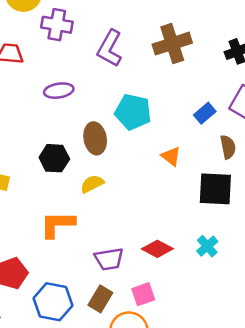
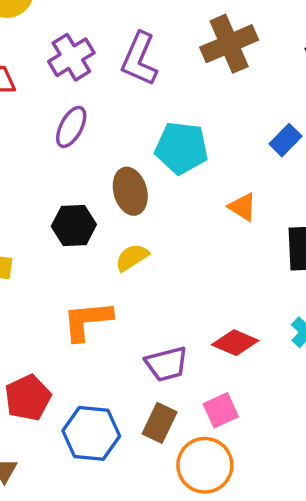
purple cross: (57, 25) -> (71, 57), moved, turned -36
purple ellipse: (59, 91) -> (71, 127), turned -48

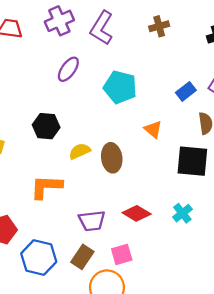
brown cross: (229, 44) -> (159, 26), size x0.6
purple ellipse: (71, 127) -> (68, 69), moved
brown ellipse: (130, 191) -> (112, 158), moved

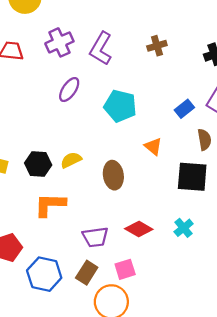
black hexagon: (46, 126) -> (38, 164), moved
yellow semicircle: (80, 151) -> (71, 160), moved

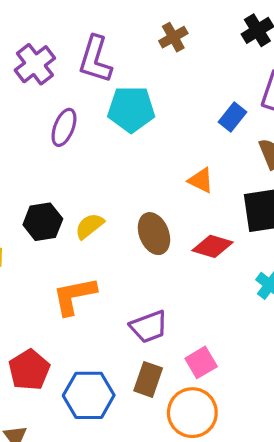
cyan pentagon: (120, 106) -> (131, 109), moved
black hexagon: (38, 164) -> (43, 222), moved
red diamond: (139, 229) -> (213, 246), moved

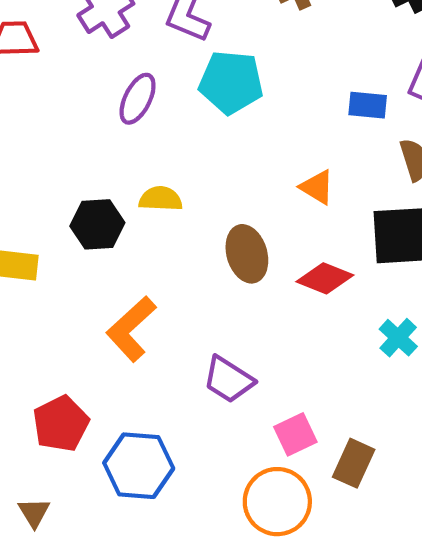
blue rectangle: (232, 117) -> (368, 105), turned 52
yellow semicircle: (89, 226) -> (161, 199), moved, turned 36
orange L-shape: (74, 296) -> (131, 329), turned -36
purple trapezoid: (149, 327) -> (228, 380), turned 48
brown rectangle: (148, 379) -> (354, 463), moved

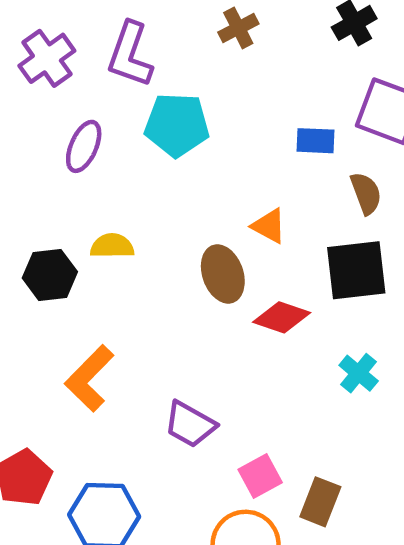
brown ellipse: (247, 254) -> (223, 274), moved

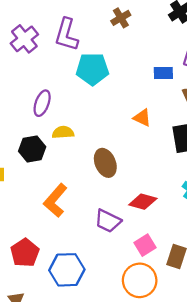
purple ellipse: (84, 146) -> (42, 103), moved
brown ellipse: (223, 274) -> (105, 163), moved
red diamond: (282, 317) -> (143, 202), moved

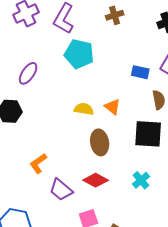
yellow semicircle: (63, 132) -> (84, 109), moved
brown ellipse: (105, 163) -> (100, 142), moved
orange L-shape: (55, 200) -> (38, 163), moved, size x0.7

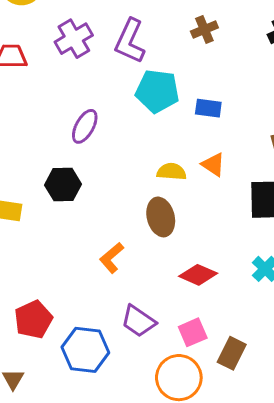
blue rectangle: (140, 72) -> (208, 108), moved
brown ellipse: (100, 142) -> (161, 217), moved
purple trapezoid: (61, 190) -> (138, 321), moved

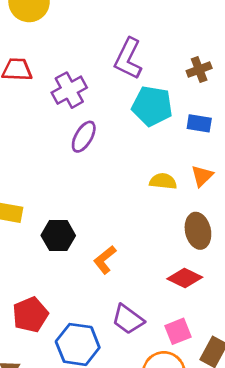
brown cross: (204, 29) -> (199, 70), moved
purple cross: (74, 39) -> (69, 90), moved
orange triangle: (213, 165) -> (202, 176), turned 40
black hexagon: (63, 185) -> (58, 235), moved
brown ellipse: (161, 217) -> (198, 231), moved

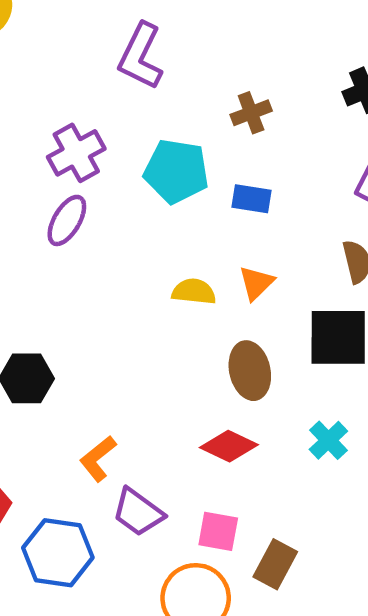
purple L-shape: (128, 59) -> (141, 56), moved
purple cross: (69, 90) -> (76, 153), moved
orange L-shape: (105, 260) -> (98, 459), moved
pink square: (178, 331) -> (218, 531), turned 32

